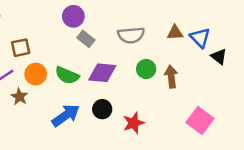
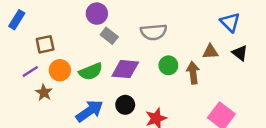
brown triangle: (175, 33) -> (210, 52), moved
blue triangle: (200, 38) -> (230, 22), moved
green semicircle: (67, 75) -> (91, 71), turned -45

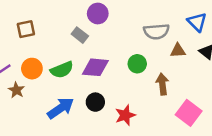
purple circle: (97, 14) -> (98, 14), moved
gray semicircle: (154, 32) -> (156, 31), moved
brown square: (45, 44) -> (26, 29), moved
brown arrow: (193, 73) -> (162, 84), moved

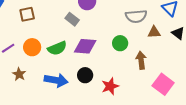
brown star: (16, 90) -> (19, 74), moved
blue arrow: (61, 108) -> (56, 80), turned 45

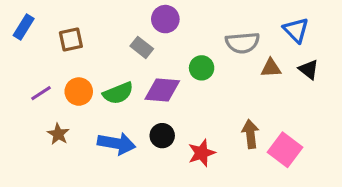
green circle: (120, 43) -> (202, 68), moved
brown arrow: (141, 60) -> (250, 134), moved

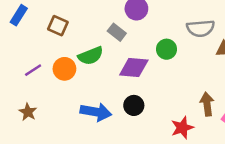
brown square: (71, 40) -> (58, 26), turned 36
green semicircle: (118, 93) -> (91, 56), moved
brown star: (58, 134) -> (28, 112), moved
red star: (202, 153) -> (182, 128), moved

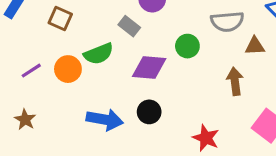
brown arrow: (207, 104) -> (235, 81), moved
red star: (182, 128) -> (206, 138), turned -30

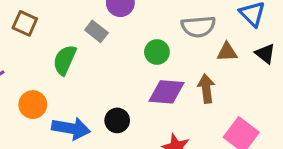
green semicircle: (99, 54) -> (65, 60), turned 136
purple diamond: (149, 67) -> (167, 92), moved
orange circle: (68, 69) -> (33, 105), moved

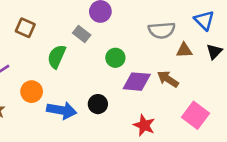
green circle: (157, 52) -> (115, 58), moved
black triangle: (265, 54) -> (214, 52), turned 36
brown arrow: (206, 89) -> (168, 79), turned -50

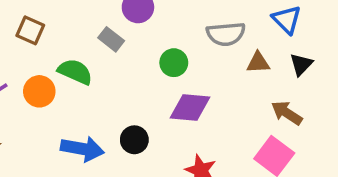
green semicircle: (57, 57) -> (75, 72), turned 90
green circle: (115, 58) -> (174, 63), moved
brown arrow: (168, 79) -> (287, 113), moved
orange circle: (32, 92) -> (39, 91), moved

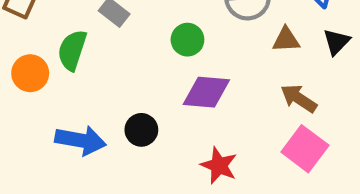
green semicircle: (75, 72) -> (72, 50), turned -96
brown arrow: (287, 113) -> (299, 98), moved

